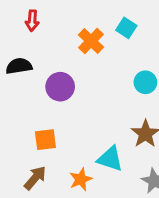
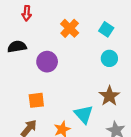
cyan square: (126, 28) -> (106, 29), moved
cyan triangle: (110, 159) -> (84, 114), turned 30

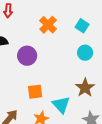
orange square: (36, 100) -> (35, 92), moved

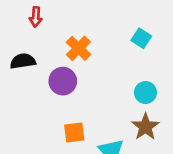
orange cross: (48, 25) -> (78, 48), moved
cyan circle: (85, 53) -> (145, 93), moved

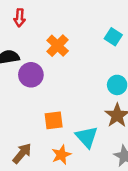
purple circle: (63, 81) -> (31, 75), moved

